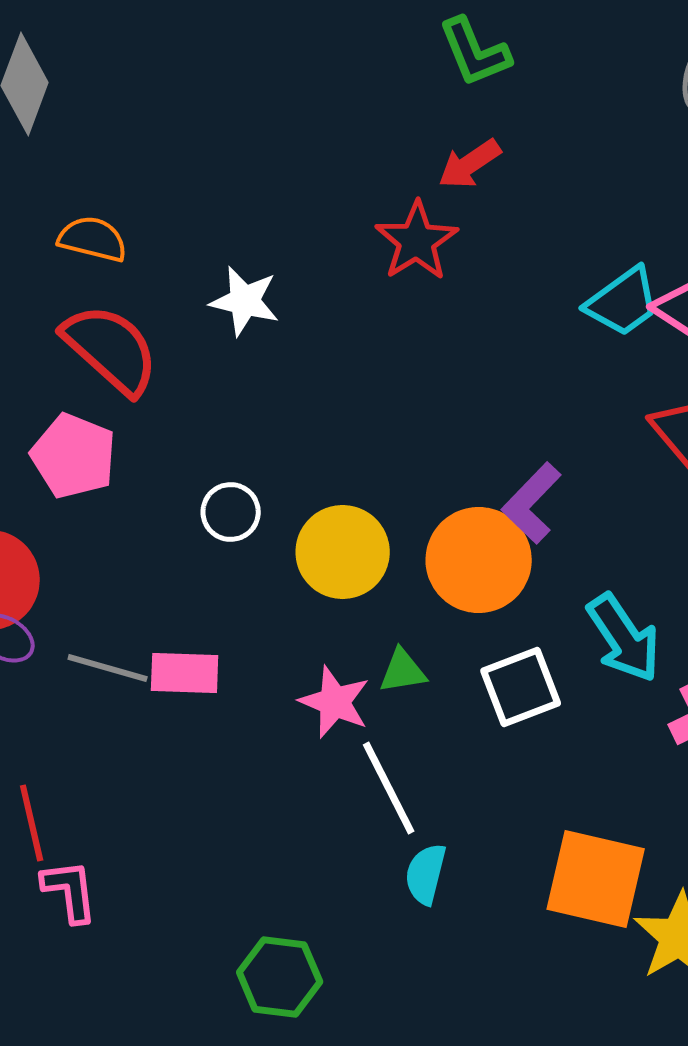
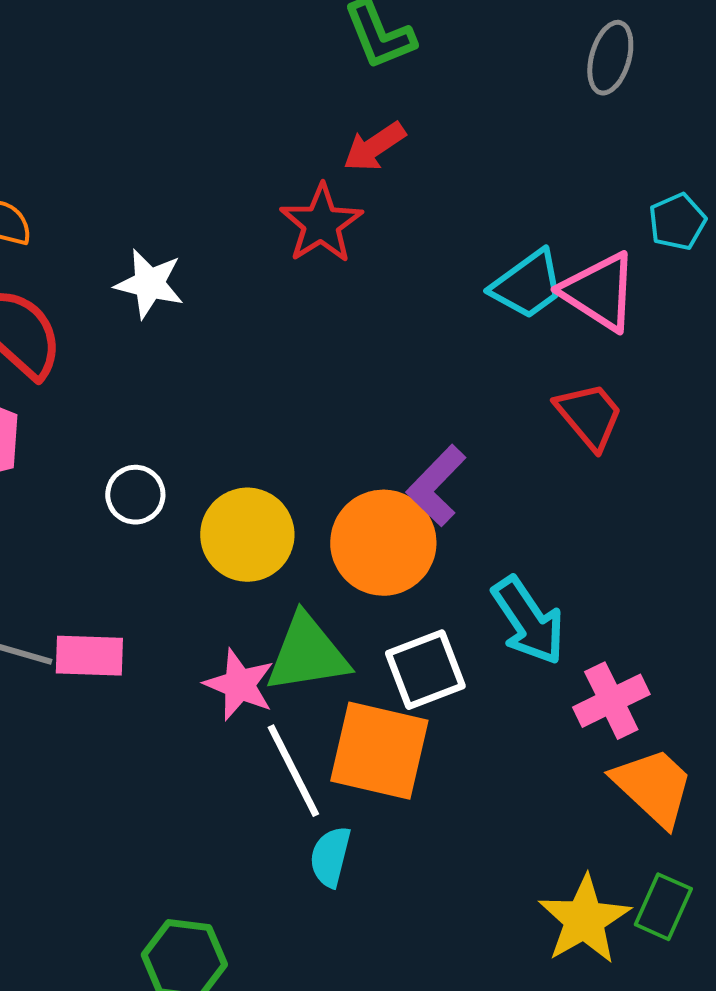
green triangle: (403, 671) -> (307, 654), size x1.8
orange square: (596, 879) -> (379, 751), moved

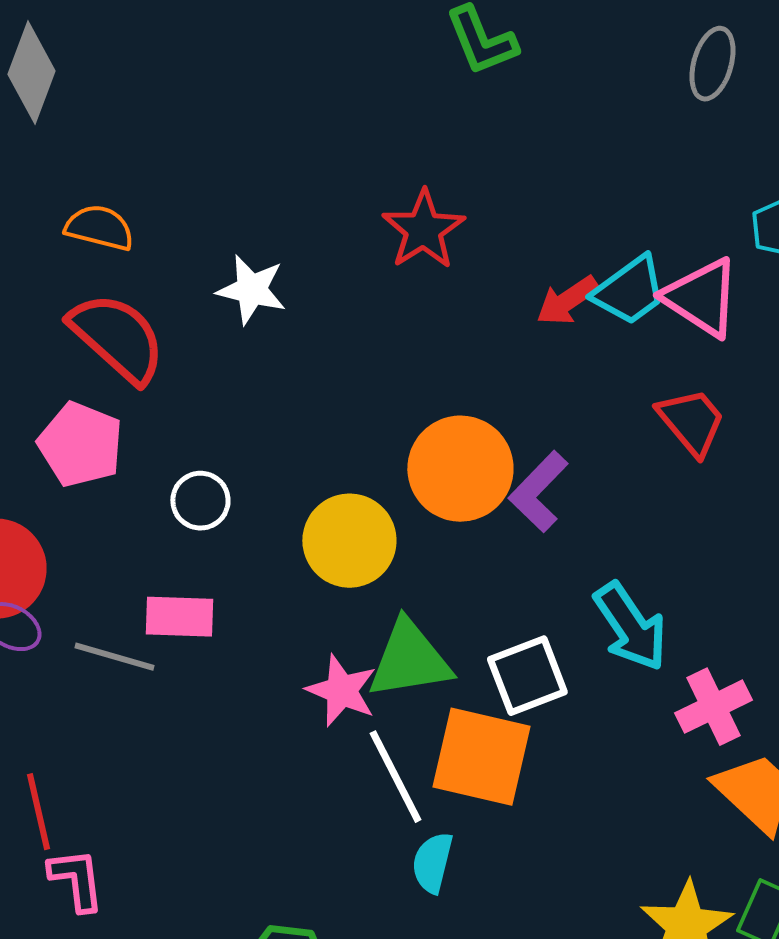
red arrow: (374, 147) -> (567, 301), moved
white circle: (135, 495) -> (200, 501), moved
orange circle: (383, 543) -> (460, 469), moved
pink rectangle: (89, 656) -> (179, 617), moved

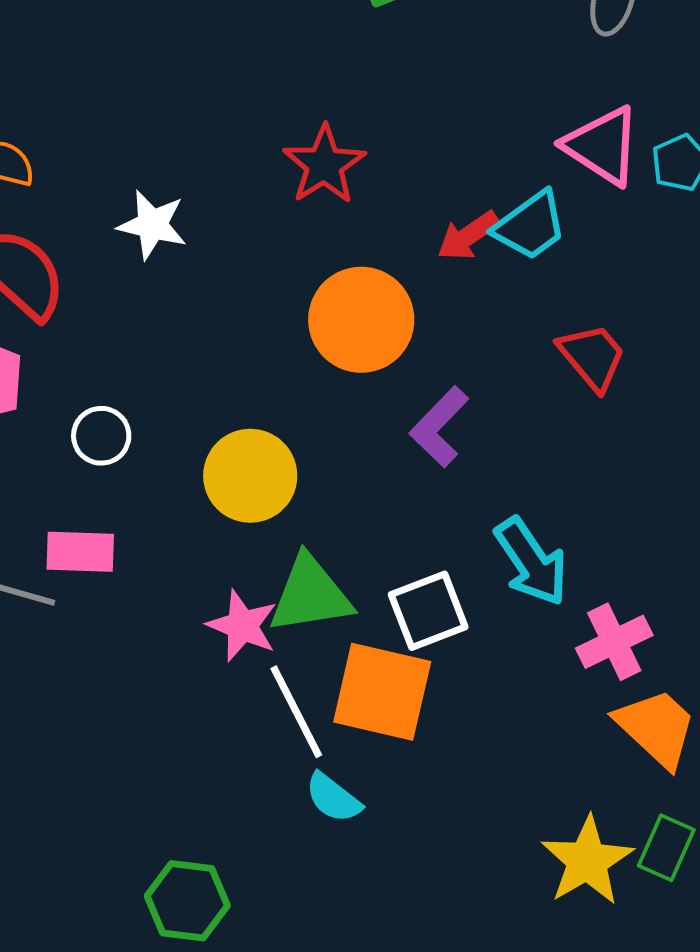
pink triangle: (701, 298) -> (602, 146), moved
orange circle: (460, 469) -> (361, 320), moved
cyan semicircle: (432, 863) -> (333, 798), turned -66

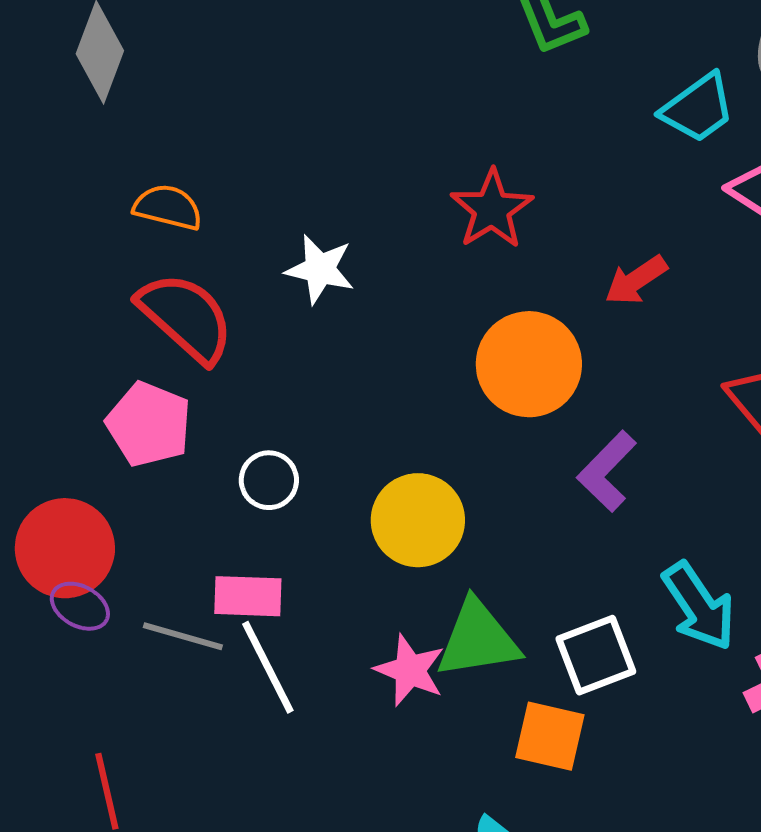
cyan trapezoid: (530, 226) -> (698, 108), moved
orange square: (382, 692) -> (550, 736), size x0.7
white line: (296, 712) -> (268, 667), moved

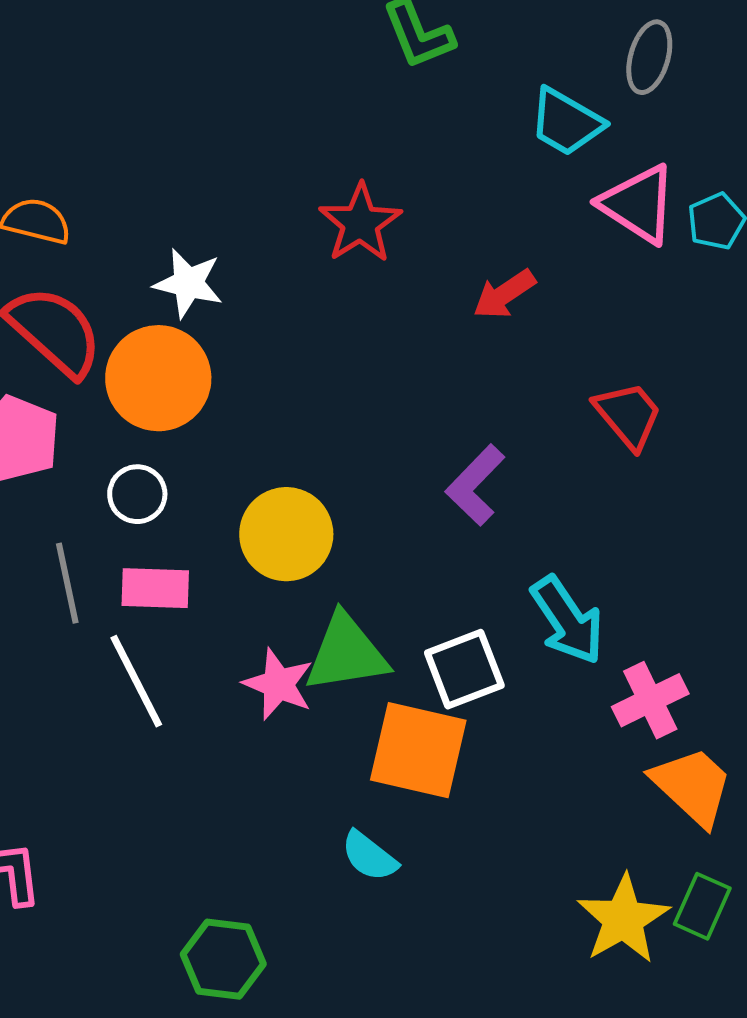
cyan trapezoid: (698, 108) -> (566, 122), turned 66
orange circle: (529, 364) -> (158, 378), moved
pink rectangle: (248, 596) -> (155, 588), moved
gray line: (183, 636) -> (67, 583), moved, turned 62
orange square: (550, 736) -> (418, 750), size x1.4

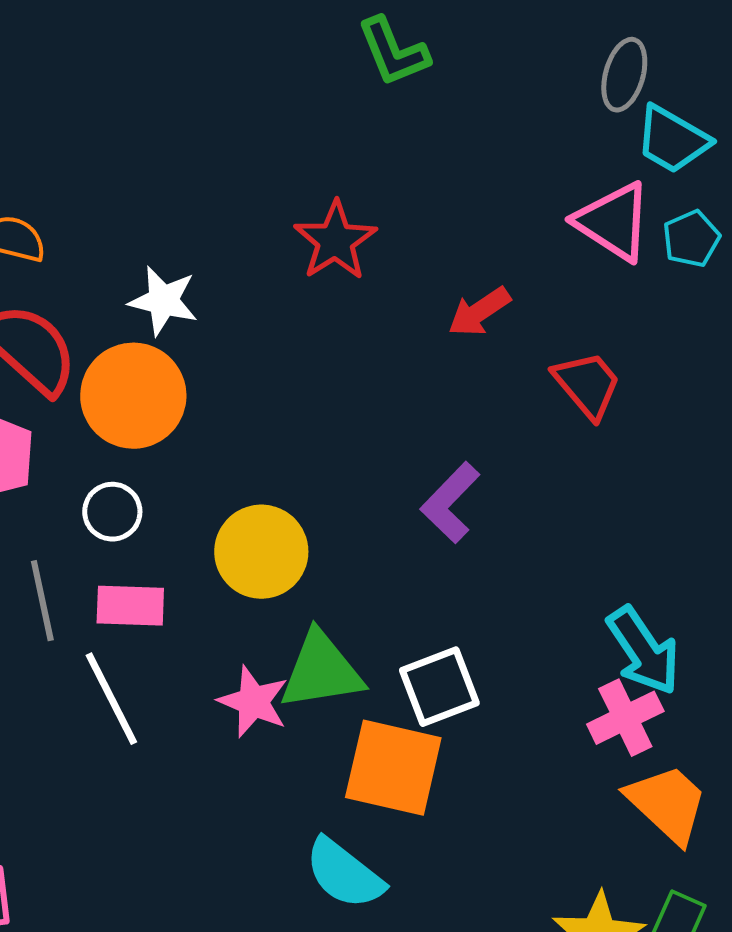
cyan trapezoid: (566, 122) -> (672, 140), moved
red trapezoid: (628, 415) -> (587, 385), moved
cyan arrow: (567, 620) -> (643, 651), moved
cyan semicircle: (369, 856) -> (344, 874), size x1.4

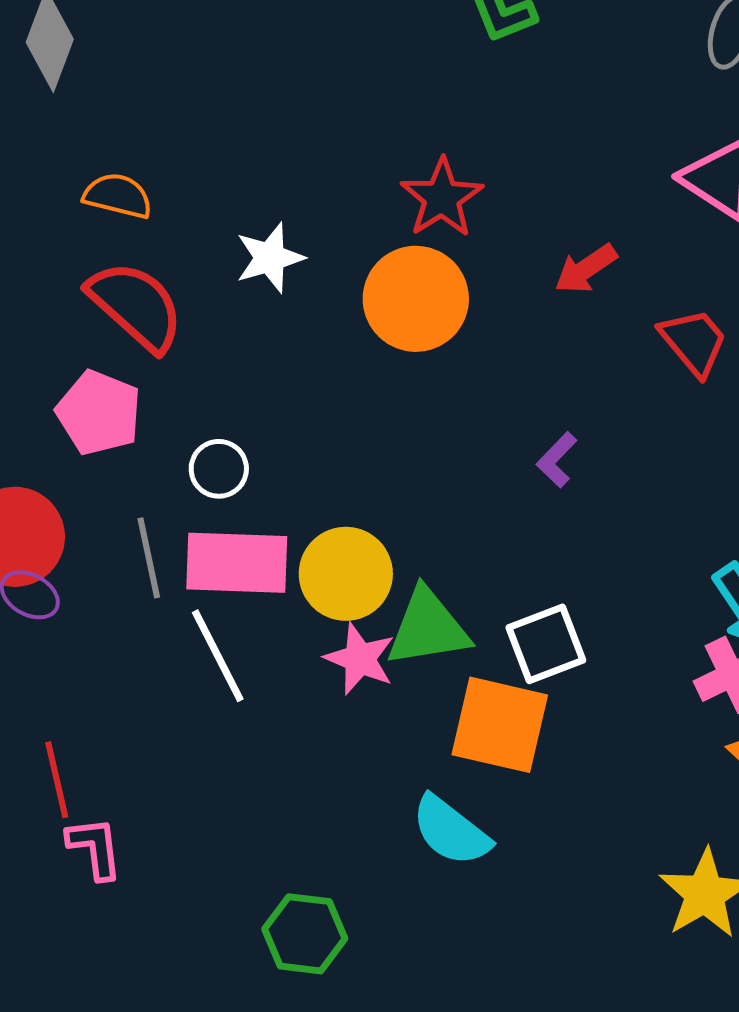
white star: (163, 301) -> (270, 258), turned -30
orange circle: (133, 396) -> (416, 299), moved
purple L-shape: (450, 503) -> (557, 460), size x0.7
yellow circle: (261, 552) -> (346, 574), moved
pink rectangle: (130, 606) -> (237, 563), size x1.5

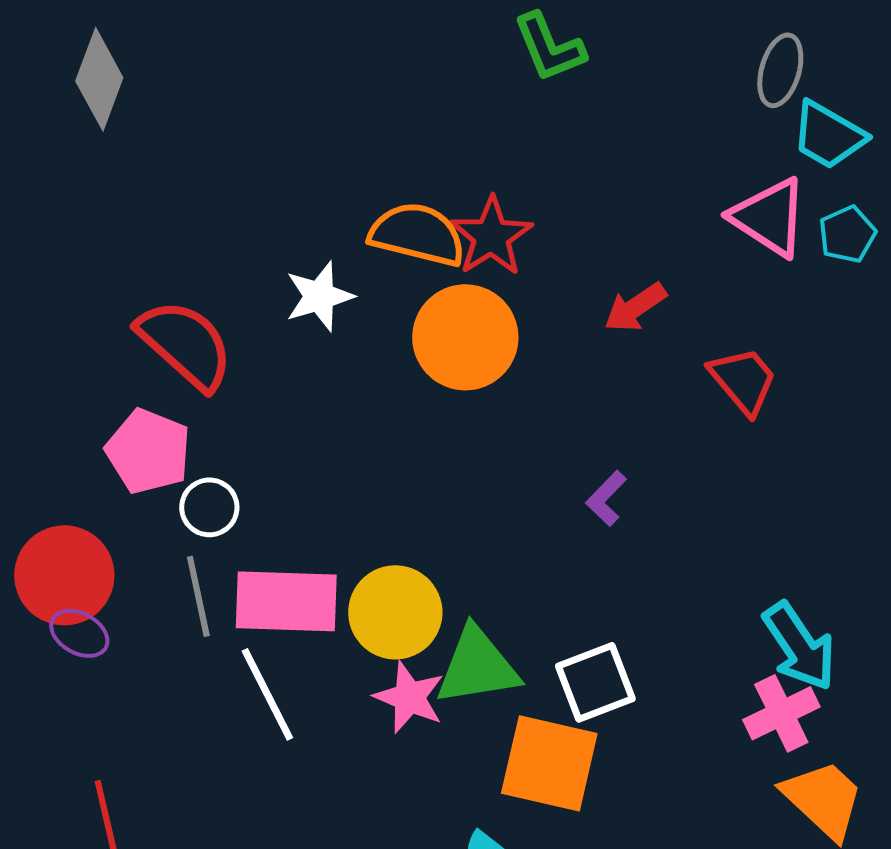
orange semicircle: (118, 196) -> (417, 234), moved, size x1.4
white circle: (219, 469) -> (209, 507), moved

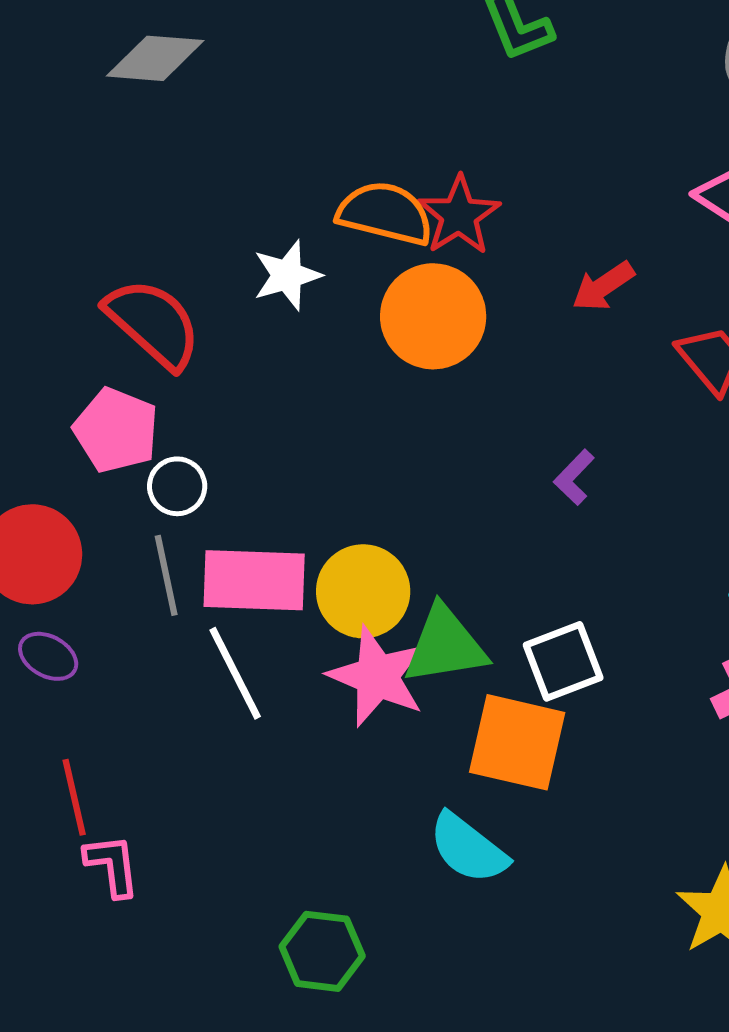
gray diamond: (99, 79) -> (155, 58), moved, turned 74
purple ellipse: (79, 633) -> (48, 656), moved
pink star: (409, 697) -> (377, 676), size x1.4

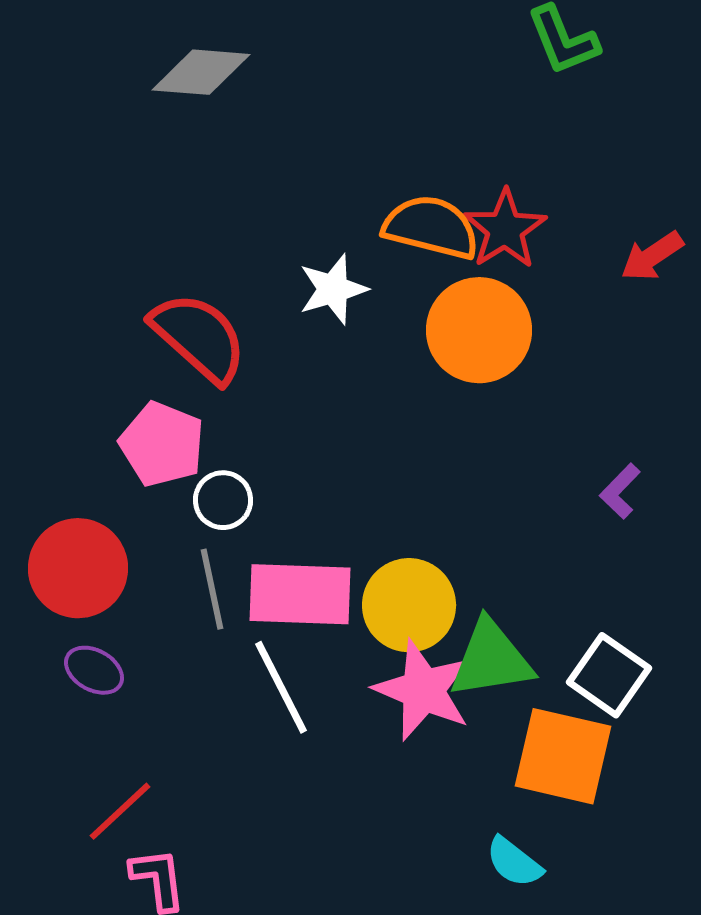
red arrow: (603, 286) -> (652, 256), moved
white square: (563, 661) -> (609, 675), turned -34
red line: (74, 797) -> (120, 811), turned 60
cyan semicircle: (468, 848) -> (514, 862), size x0.7

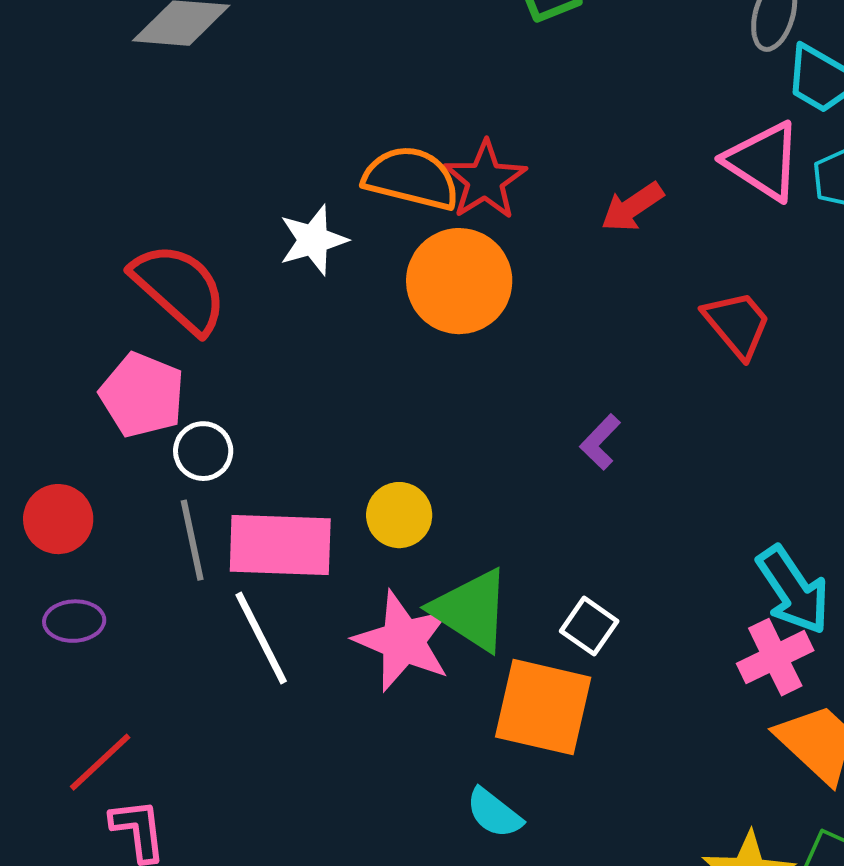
red circle: (78, 568) -> (58, 519), size x0.7
yellow circle: (409, 605) -> (399, 515), moved, size x0.7
green triangle: (491, 659) -> (471, 610), turned 42
purple ellipse: (94, 670) -> (74, 621), turned -32
white square: (609, 675) -> (589, 626), size x0.7

